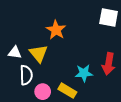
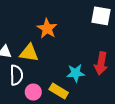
yellow triangle: (39, 54) -> (29, 53), turned -42

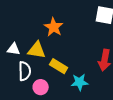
cyan star: (76, 73) -> (80, 82), moved
yellow rectangle: (59, 91) -> (59, 66), moved

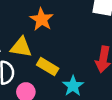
cyan star: (80, 82) -> (73, 86), turned -30

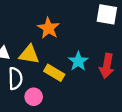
cyan star: (73, 86) -> (78, 61), moved

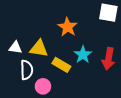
orange star: (48, 28) -> (68, 27), moved

